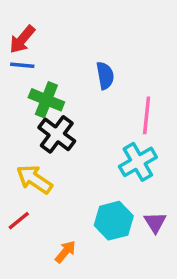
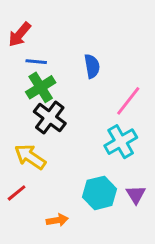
blue line: (22, 65) -> (36, 62), moved
green cross: (46, 100) -> (41, 87), turned 36
pink line: (147, 115) -> (128, 101), turned 32
orange arrow: (65, 252) -> (57, 220), turned 40

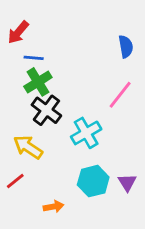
blue semicircle: (92, 66) -> (126, 47), moved
cyan cross: (121, 142) -> (86, 133), moved

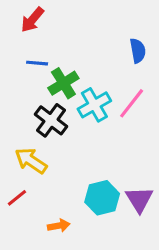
red arrow: (18, 32) -> (32, 20), moved
green cross: (38, 82) -> (63, 83), moved
cyan cross: (86, 133) -> (94, 105), moved
purple triangle: (127, 182) -> (139, 199), size x1.4

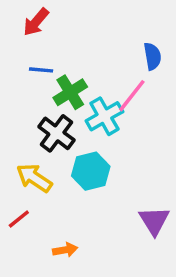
pink line: (132, 103) -> (132, 96), moved
cyan hexagon: (102, 198) -> (91, 171), moved

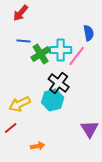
cyan cross: (104, 116) -> (61, 50), moved, turned 30
black cross: (56, 133) -> (59, 83), moved
yellow arrow: (34, 178) -> (20, 104), turned -60

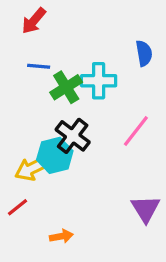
pink line: (77, 56) -> (136, 131), moved
black cross: (59, 83) -> (73, 136), moved
cyan hexagon: (53, 100) -> (55, 155), moved

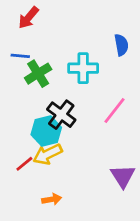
blue line: (39, 66) -> (20, 56), moved
green cross: (66, 87) -> (38, 74), moved
yellow arrow: (32, 168) -> (48, 154), moved
red line: (18, 207) -> (24, 164), moved

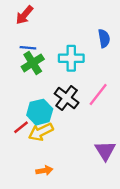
blue line: (20, 56) -> (28, 48), moved
black cross: (61, 115) -> (67, 98), moved
red line: (24, 164) -> (21, 127), moved

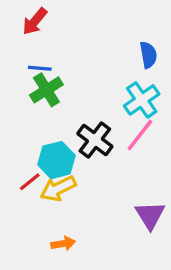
cyan cross: (71, 58) -> (142, 100), moved, turned -35

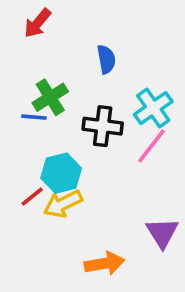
blue semicircle: (148, 55) -> (106, 59), moved
blue line: (40, 68) -> (34, 117), moved
black cross: (95, 140) -> (103, 126), moved, turned -30
orange arrow: (63, 244) -> (104, 263), moved, size x1.5

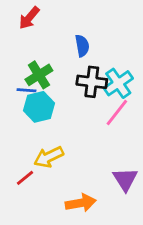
black cross: (103, 126) -> (92, 82), moved
cyan hexagon: (61, 173) -> (39, 107), moved
red line: (32, 197) -> (25, 178), moved

